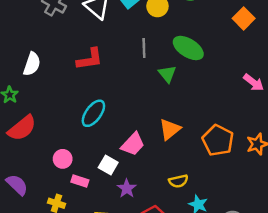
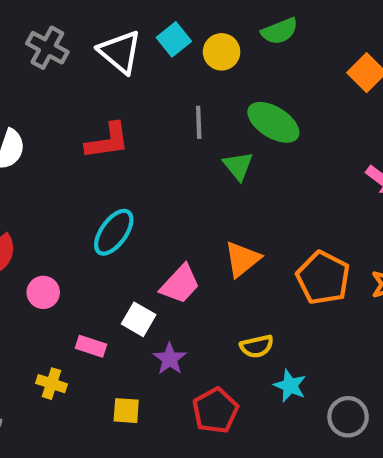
pink circle: (63, 159) -> (43, 292), moved

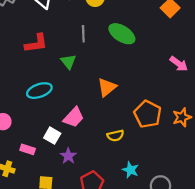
green triangle: (238, 166) -> (68, 62), moved
cyan ellipse: (114, 232) -> (39, 91), turned 35
orange triangle: (242, 259) -> (107, 87), moved
yellow semicircle: (257, 346) -> (115, 136), moved

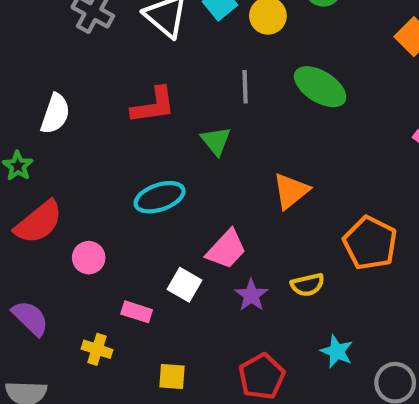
purple star: (68, 156) -> (251, 295), moved

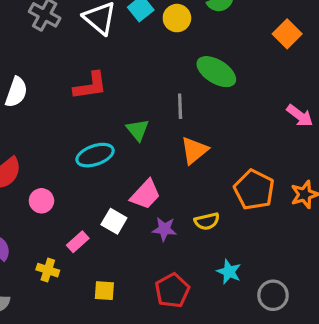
gray line: (245, 87) -> (180, 106), moved
green triangle: (216, 141) -> (138, 130), moved
purple star: (251, 295) -> (164, 229), turned -30
pink rectangle: (137, 312) -> (78, 242), turned -60

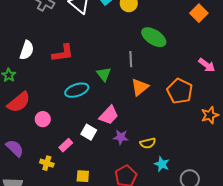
red L-shape: (90, 86) -> (63, 53), moved
orange pentagon: (254, 190) -> (180, 91), moved
yellow semicircle: (207, 221) -> (148, 143), moved

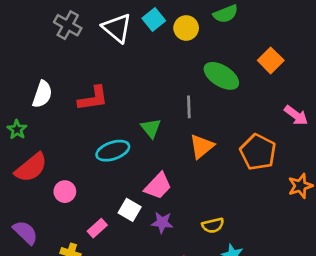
orange square: (199, 13) -> (271, 60), moved
purple star: (121, 137) -> (162, 223), moved

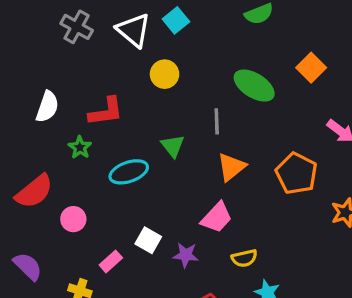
yellow circle: (186, 28) -> (165, 74), moved
green star: (17, 129) -> (80, 147), moved
pink trapezoid: (158, 186) -> (217, 217), moved

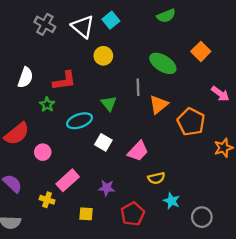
orange triangle: (231, 167) -> (159, 105), moved
white square: (148, 240) -> (103, 142), moved
purple star: (186, 255) -> (107, 188), moved
pink rectangle: (111, 261) -> (68, 180), size x1.5

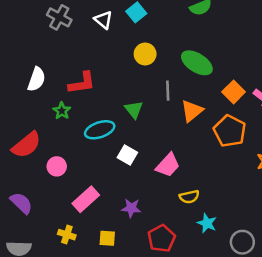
white triangle: (83, 27) -> (103, 20), size x0.7
orange square: (201, 51) -> (234, 92), moved
yellow circle: (103, 56) -> (145, 54), moved
yellow cross: (47, 200) -> (67, 235), moved

